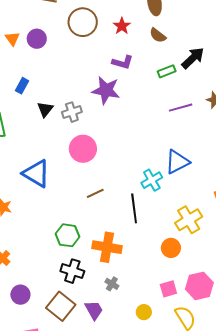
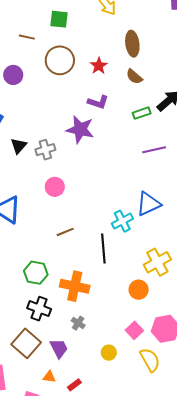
pink circle: (83, 149) -> (55, 187), size x0.7
pink square: (168, 289) -> (134, 330), turned -30

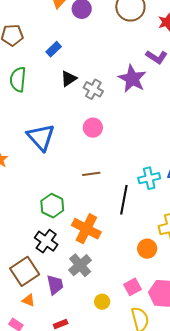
gray cross: (45, 150) -> (93, 89), turned 30
gray cross: (78, 323) -> (80, 265), size x1.6
orange triangle: (49, 377) -> (29, 300), moved

